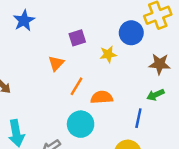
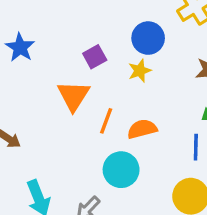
blue circle: (131, 33) -> (148, 38), moved
orange triangle: (56, 63) -> (73, 96), size x1.5

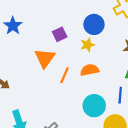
orange semicircle: (142, 129) -> (90, 70), moved
cyan circle: (121, 170) -> (94, 106), moved

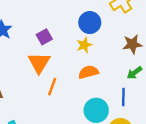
purple square: (60, 34) -> (44, 37), moved
orange line: (64, 75) -> (52, 87), moved

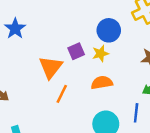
purple square: (44, 37) -> (76, 51), moved

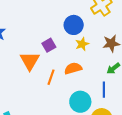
yellow star: (100, 53) -> (82, 44), moved
orange line: (62, 94) -> (51, 77), moved

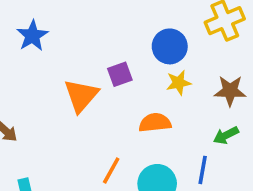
orange line: (51, 77) -> (111, 171), moved

